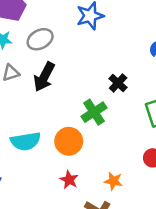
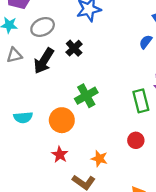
black cross: (118, 83) -> (74, 48), moved
cyan semicircle: (26, 141) -> (23, 117), size x0.7

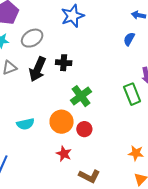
black cross: (74, 48) -> (64, 63), moved, turned -35
red circle: (136, 140) -> (84, 129), moved
orange star: (99, 159) -> (136, 153), moved

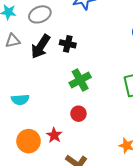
orange circle: (62, 122) -> (29, 141), moved

